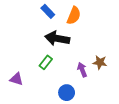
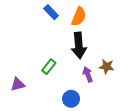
black arrow: (57, 38) -> (79, 45), moved, turned -105
purple triangle: (17, 79) -> (18, 84), turned -32

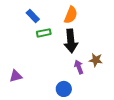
blue rectangle: (51, 12) -> (33, 16), moved
green rectangle: (49, 67) -> (44, 33), moved, turned 40

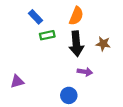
brown star: (96, 60) -> (103, 44), moved
purple arrow: (79, 67) -> (85, 72), turned 120

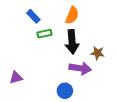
brown star: (103, 44) -> (98, 53), moved
purple arrow: (85, 72) -> (80, 68), size x1.5

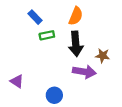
purple triangle: (16, 77) -> (17, 81), turned 48
blue circle: (65, 91) -> (54, 95), moved

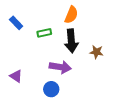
blue rectangle: (35, 17) -> (16, 23), moved
purple arrow: (84, 72) -> (60, 67), moved

